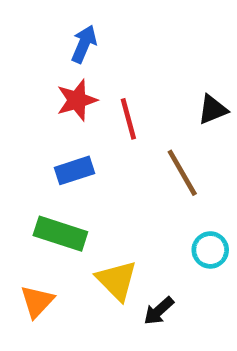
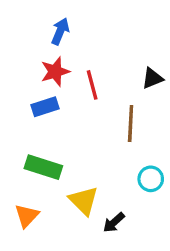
blue rectangle: (75, 170) -> (45, 107), moved
brown line: (182, 173) -> (131, 124), turned 33

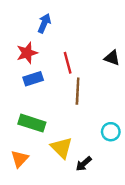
red star: (55, 72) -> (27, 53), moved
black triangle: (152, 78) -> (112, 58), turned 42
brown line: (131, 124) -> (78, 91), moved

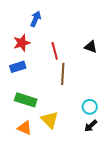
blue rectangle: (33, 79) -> (18, 67), moved
orange triangle: (20, 159) -> (25, 128), moved, turned -49
black arrow: (84, 164) -> (91, 126), moved

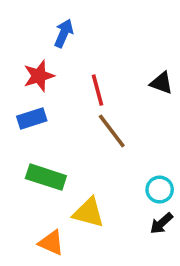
brown line: (63, 74) -> (112, 131), turned -40
yellow triangle: (50, 120) -> (89, 213), turned -30
orange triangle: (25, 128) -> (51, 243), moved

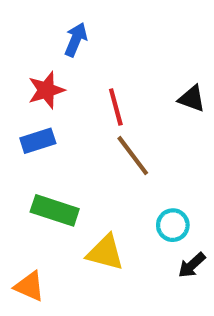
cyan circle: (160, 190) -> (173, 225), moved
orange triangle: (51, 243) -> (29, 286), moved

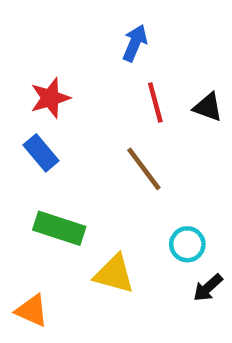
blue arrow: (76, 40) -> (135, 43), moved
red line: (116, 107) -> (155, 103), moved
blue rectangle: (38, 141) -> (41, 153), turned 68

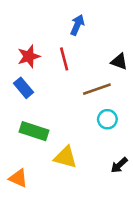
red line: (155, 103) -> (64, 59), moved
brown line: (144, 169) -> (97, 89), moved, turned -72
cyan circle: (187, 244) -> (107, 119), moved

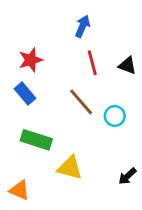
red line: (64, 59) -> (92, 63), moved
brown line: (97, 89) -> (81, 102), moved, turned 68
cyan circle: (107, 119) -> (115, 116), moved

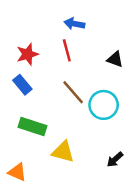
blue arrow: (82, 26) -> (74, 24), turned -102
red line: (92, 63) -> (67, 50), moved
cyan circle: (115, 116) -> (104, 105), size x1.5

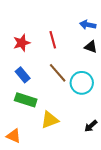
blue arrow: (74, 24) -> (88, 25), moved
blue rectangle: (22, 85) -> (23, 75), moved
yellow triangle: (63, 152) -> (50, 120), turned -36

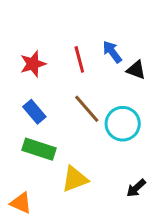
blue arrow: (88, 25) -> (112, 52), moved, turned 42

